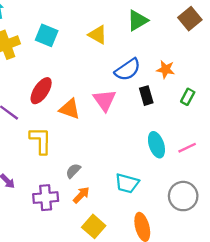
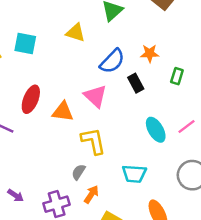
yellow L-shape: (41, 140) -> (93, 141), moved

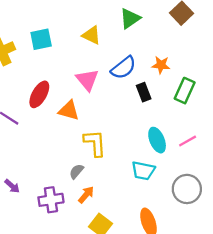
cyan square: (25, 43) -> (41, 39), turned -30
green rectangle: (177, 76) -> (185, 91), size x1.5
pink triangle: (95, 96) -> (87, 80), moved
cyan trapezoid: (134, 174) -> (143, 171), moved

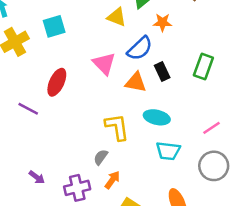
yellow triangle: (91, 35) -> (117, 17), moved
orange star: (161, 65) -> (162, 22), moved
orange triangle: (69, 110) -> (136, 82), moved
cyan ellipse: (157, 140) -> (157, 117), moved, turned -50
pink line: (188, 141) -> (211, 128), moved

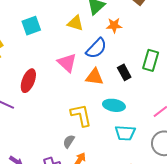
cyan square: (54, 26) -> (31, 26), moved
black rectangle: (162, 71) -> (124, 72), moved

